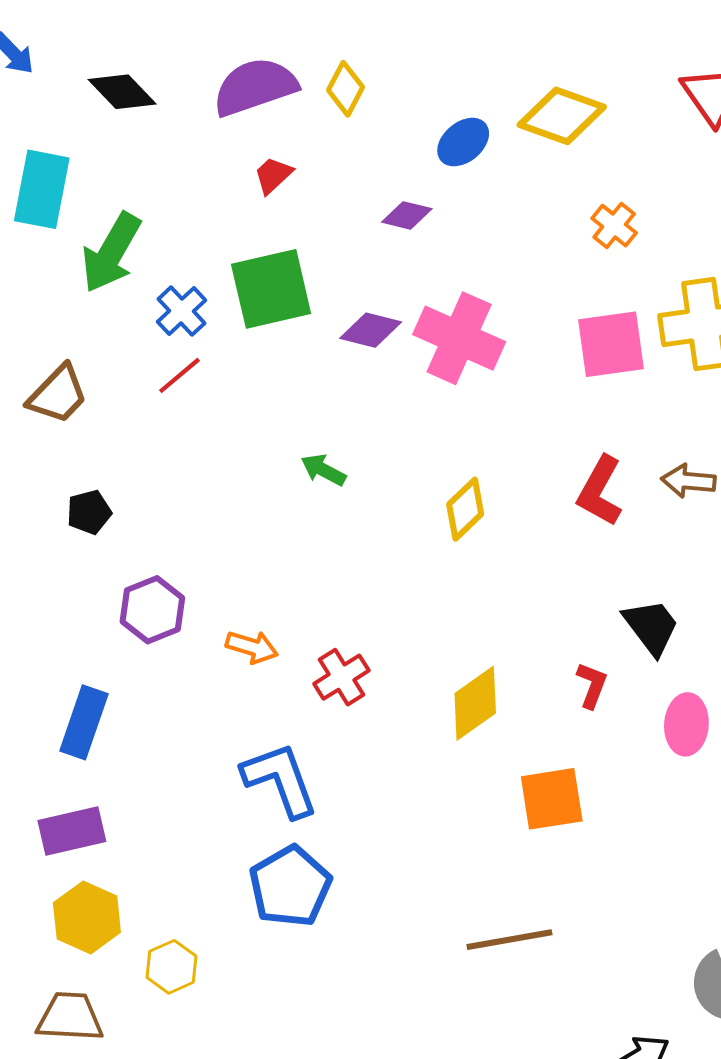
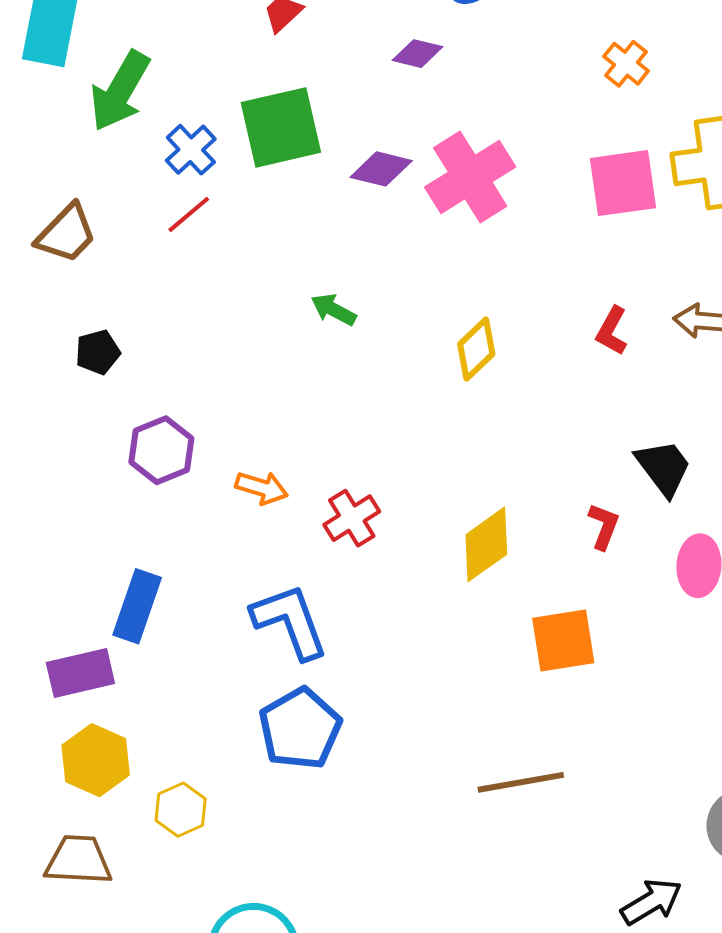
pink cross: (459, 338) -> (470, 177), turned 34
red L-shape: (600, 491) -> (612, 331), size x0.7
blue rectangle: (84, 722) -> (137, 606), moved

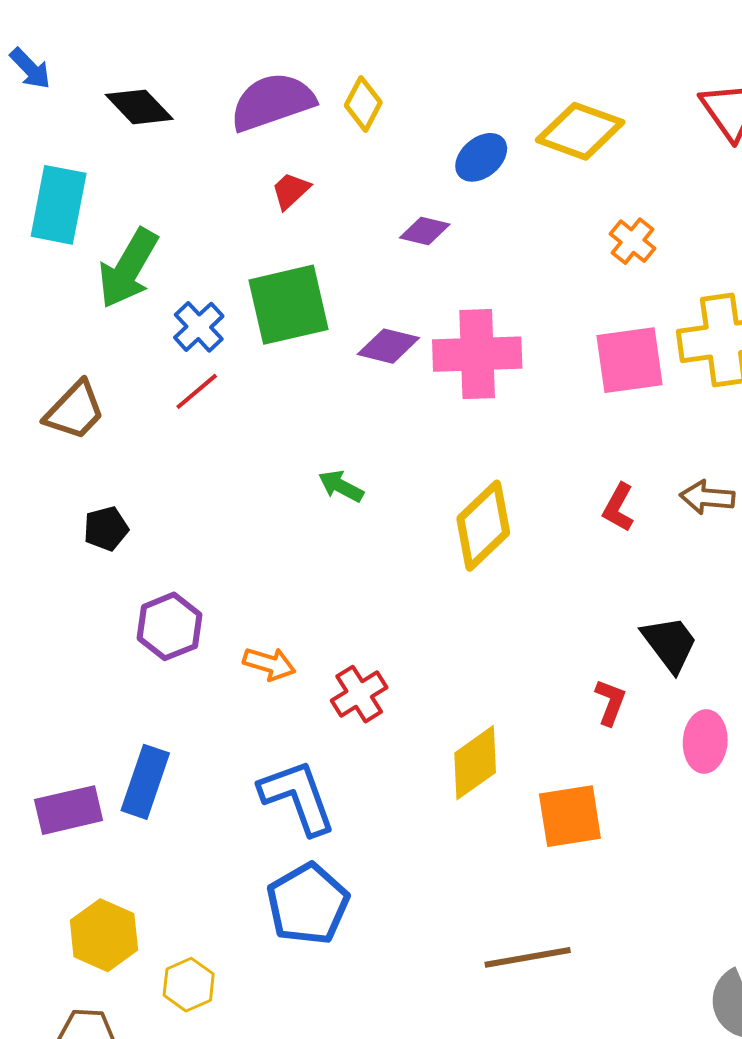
pink cross: (470, 177) -> (477, 354), turned 30
yellow diamond: (476, 349) -> (483, 526), size x1.4
yellow diamond: (486, 544) -> (475, 763), moved
purple rectangle: (80, 673) -> (69, 810), moved

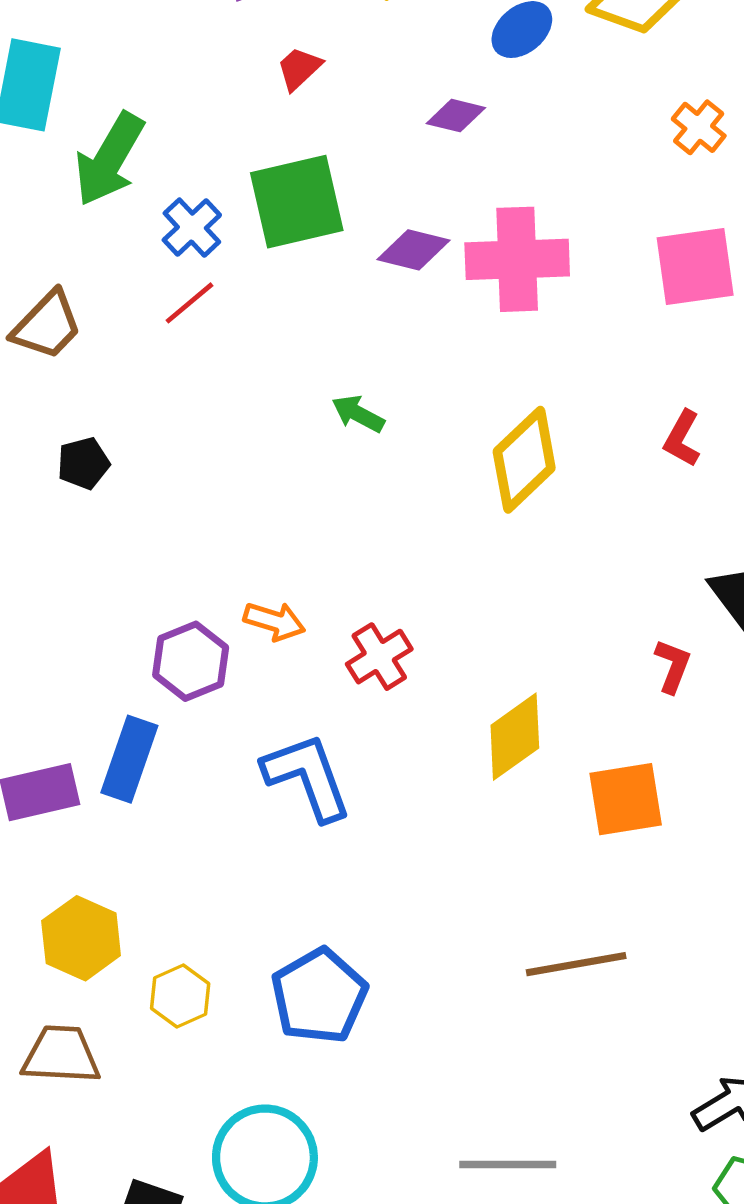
purple hexagon: (169, 626) -> (191, 661), moved
blue pentagon: (308, 904) -> (319, 996), moved

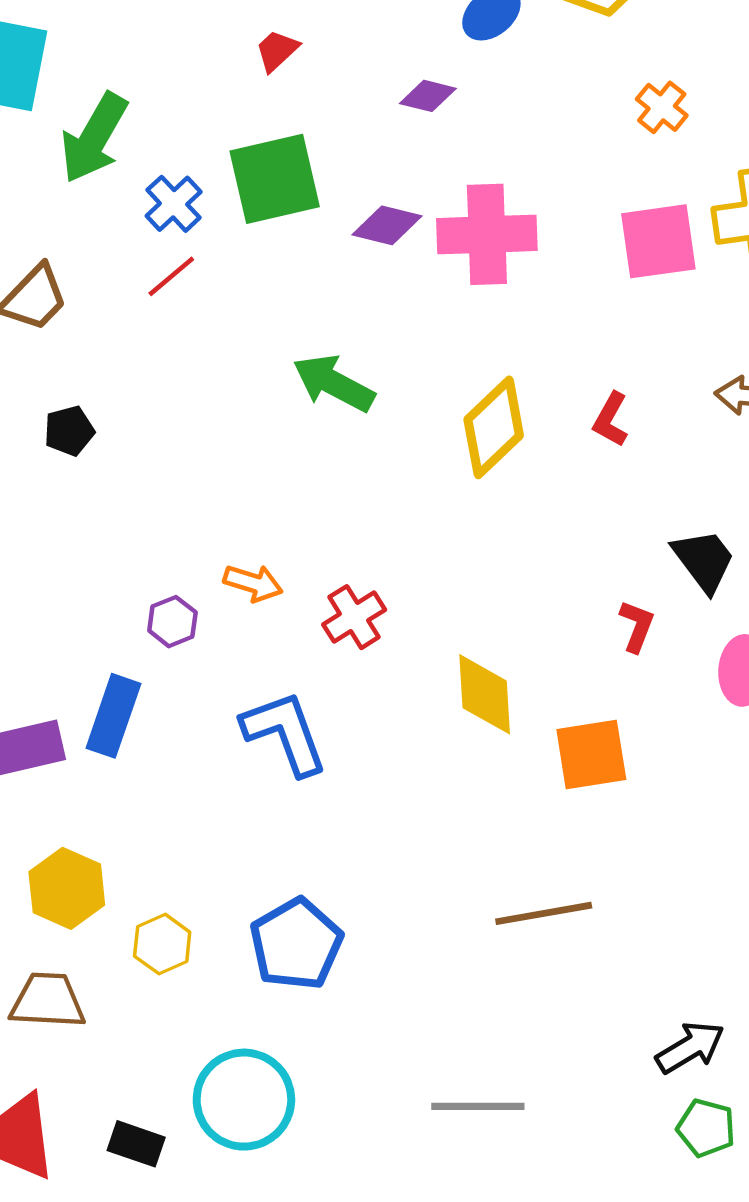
green arrow: (358, 414) -> (334, 383), size x1.6
red L-shape: (682, 439) -> (611, 420), moved
purple hexagon: (191, 661) -> (172, 622), size x0.7
yellow diamond: (515, 737) -> (485, 694), turned -58

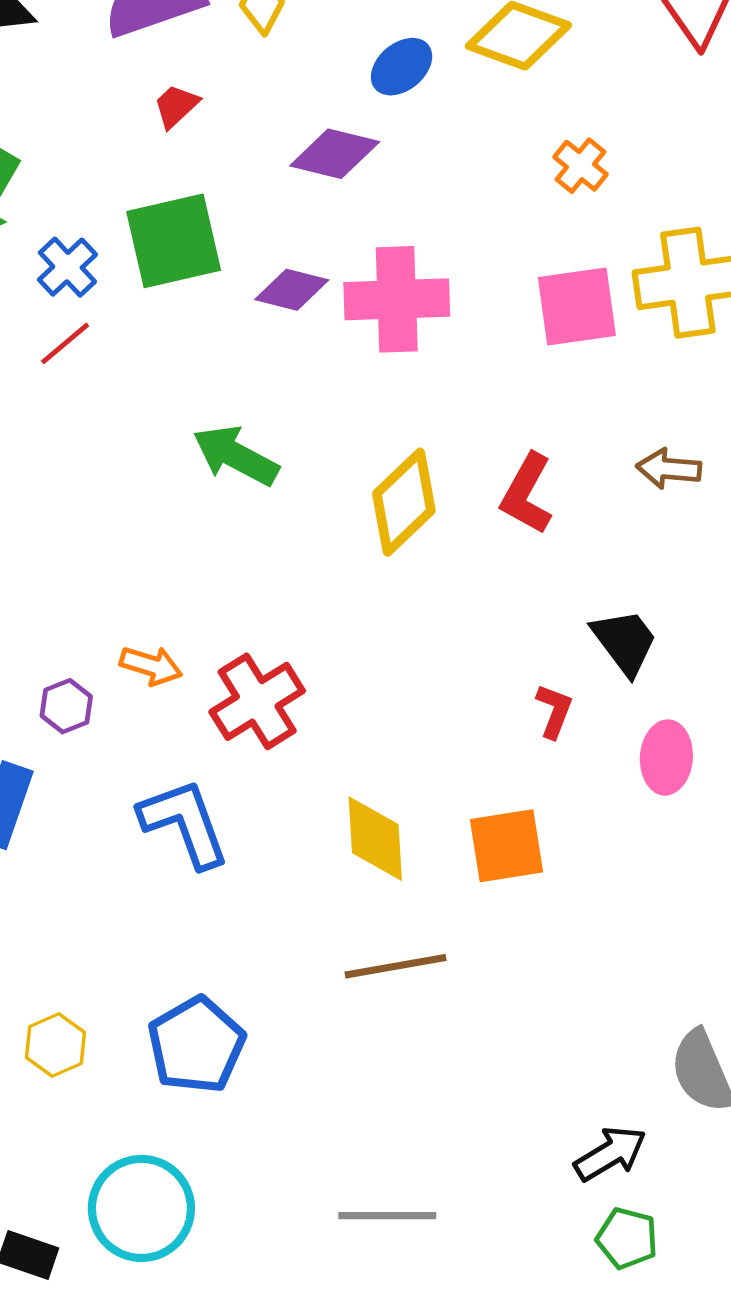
purple diamond: (428, 96) -> (335, 154), size x1.5
red L-shape: (611, 420) -> (527, 494), size x1.4
red cross: (354, 617) -> (257, 701), size x1.4
yellow diamond: (485, 694) -> (375, 839), moved
brown line: (544, 913) -> (396, 966), moved

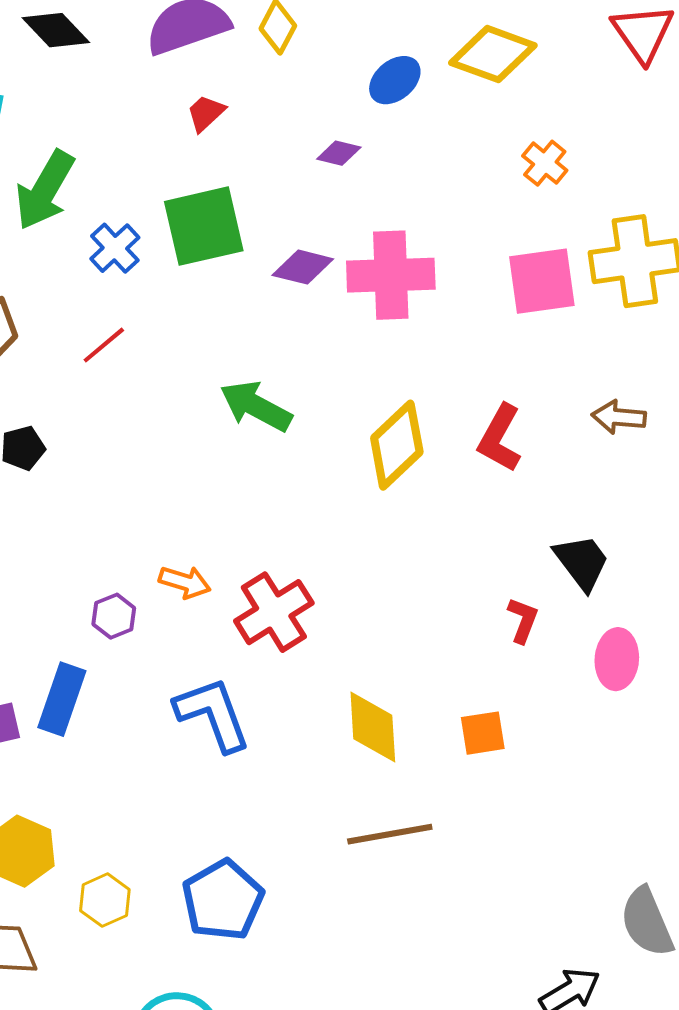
purple diamond: (335, 154) -> (339, 153), size x0.6
red line: (65, 343) -> (104, 345), moved
orange square: (507, 846) -> (483, 733), size x0.7

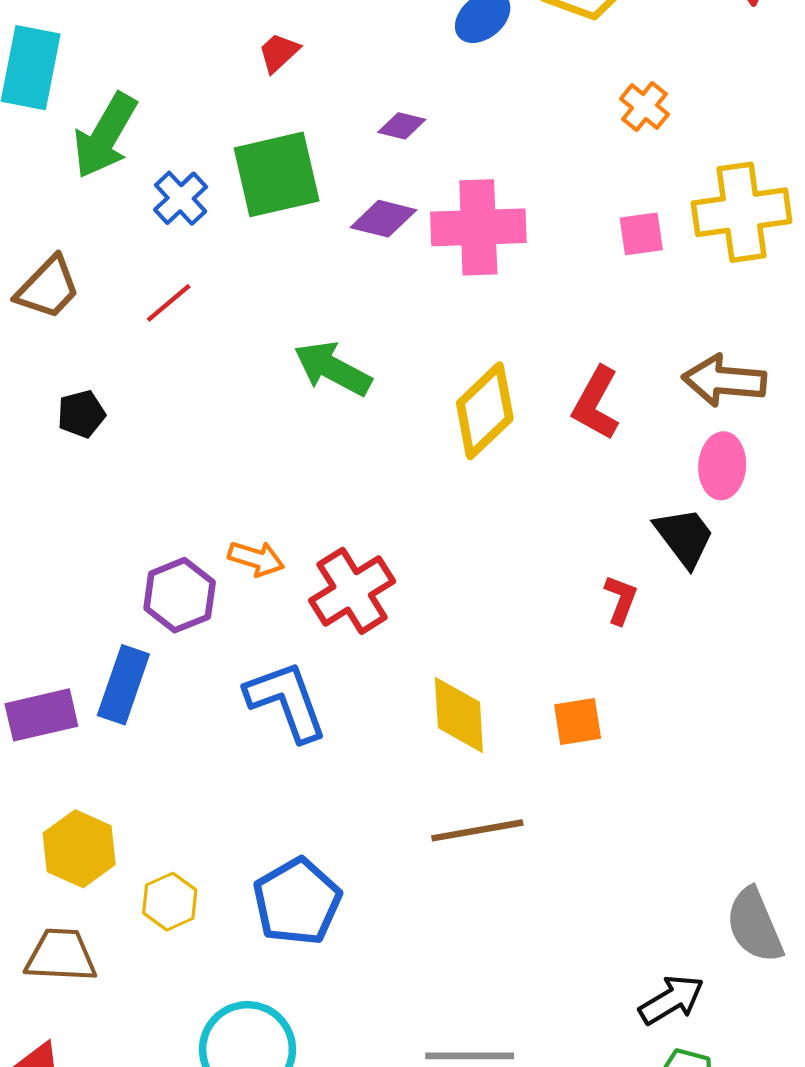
purple diamond: (339, 153) -> (402, 126), moved
pink square: (542, 281) -> (641, 234), size x0.6
brown arrow: (619, 417) -> (724, 381), size x1.4
purple hexagon: (114, 616) -> (180, 595), size x1.5
pink ellipse: (617, 659) -> (722, 466), moved

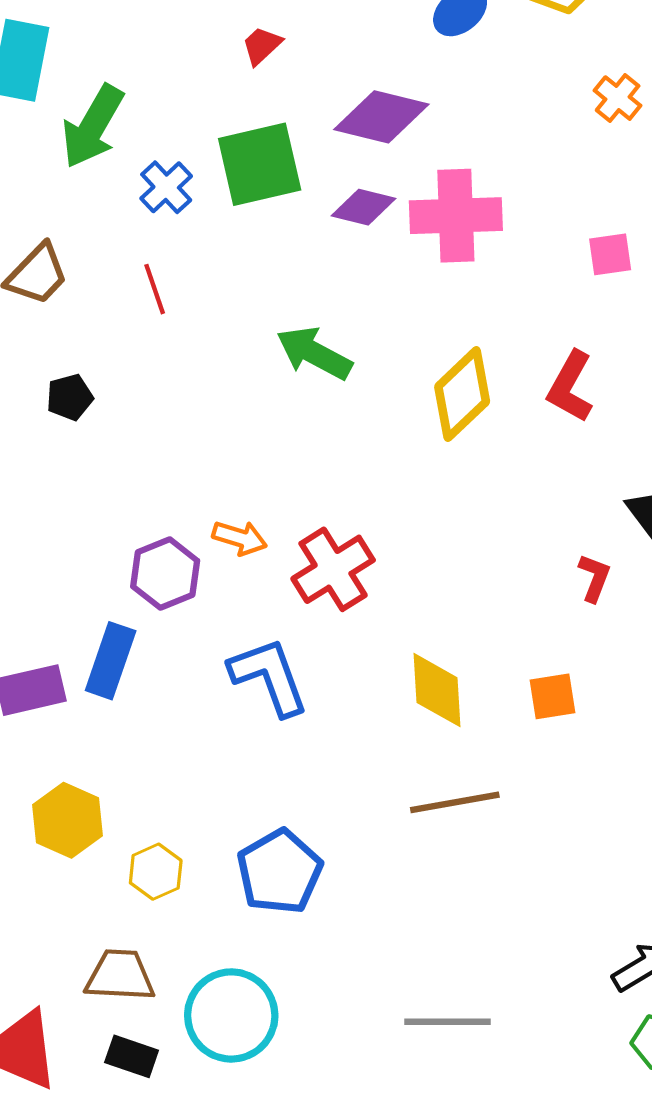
purple diamond: (402, 126) -> (381, 117), size x2.0
pink square: (641, 234) -> (610, 254), moved
red line: (169, 303) -> (155, 289), turned -69
brown trapezoid: (61, 956) -> (120, 976), moved

